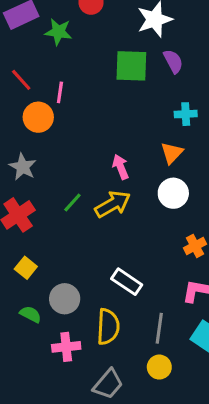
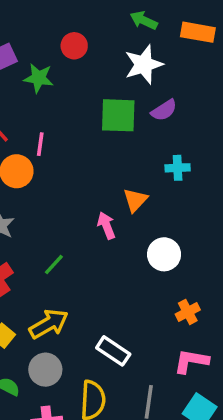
purple semicircle: (173, 61) -> (164, 110), turned 85
orange triangle: (172, 153) -> (135, 200), moved
yellow arrow: (113, 204) -> (49, 324), moved

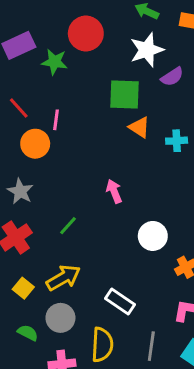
red circle: (74, 46) -> (86, 33), size x1.5
purple semicircle: (164, 110) -> (172, 77), moved
orange triangle: (135, 200) -> (139, 127), moved, turned -40
white circle: (164, 254) -> (153, 236), moved

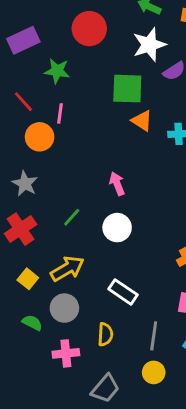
green star: (55, 62) -> (57, 71), moved
white circle: (153, 236) -> (117, 228), moved
yellow semicircle: (102, 345) -> (105, 334), size x0.7

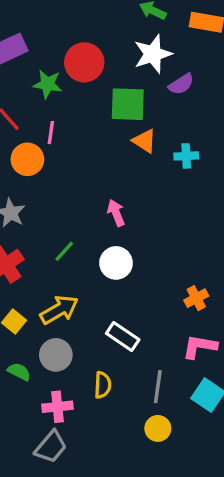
red circle: (89, 29) -> (84, 62), moved
gray trapezoid: (105, 389) -> (51, 447), moved

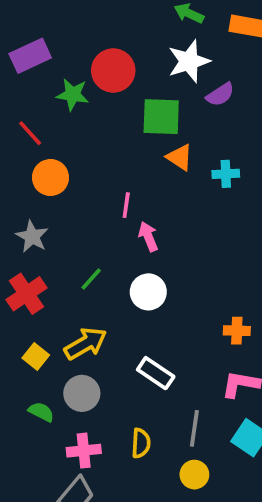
pink line: (51, 133) -> (126, 205), moved
orange cross: (196, 298) -> (237, 331), turned 30
yellow semicircle: (103, 385) -> (141, 443), moved

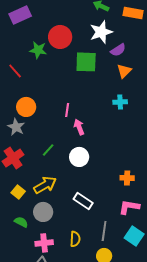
purple rectangle: (30, 56) -> (20, 15), moved
orange triangle: (180, 157) -> (124, 71), moved, turned 42
cyan cross: (226, 174) -> (120, 102), moved
orange circle: (50, 178) -> (26, 107), moved

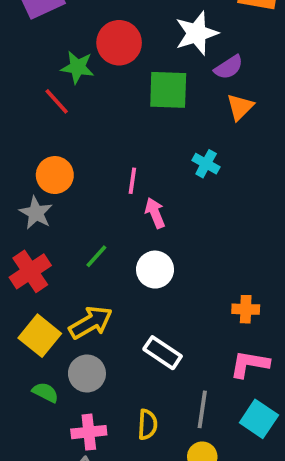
red line: (15, 71) -> (57, 101), moved
cyan cross: (120, 102) -> (206, 164), moved, turned 32
yellow square: (18, 192) -> (40, 336), size x1.5

